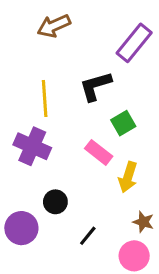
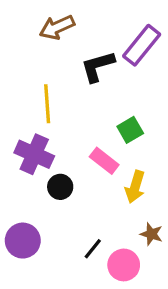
black L-shape: (96, 86) -> (98, 66), moved
black circle: (55, 202) -> (60, 187), moved
pink circle: (134, 256) -> (124, 265), moved

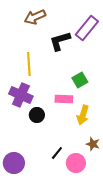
pink rectangle: (104, 161) -> (64, 99), turned -36
purple circle: (23, 241) -> (14, 163), moved

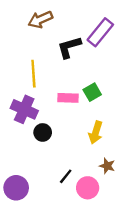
pink rectangle: (64, 99) -> (68, 98), moved

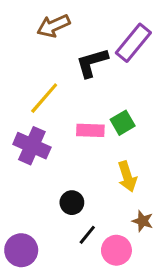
yellow line: (33, 74) -> (44, 98), turned 45
black circle: (43, 132) -> (72, 203), moved
yellow arrow: (96, 132) -> (127, 176), turned -35

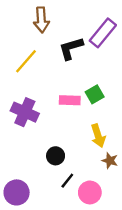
brown arrow: (53, 26) -> (41, 20), turned -70
yellow line: (44, 98) -> (26, 61), moved
brown star: (143, 221) -> (110, 161), moved

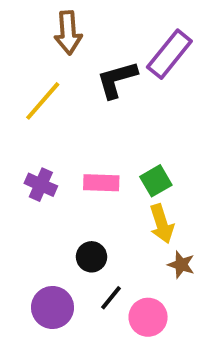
green square: (95, 94) -> (156, 181), moved
pink rectangle: (70, 100) -> (101, 183), moved
purple cross: (25, 112) -> (41, 185), size x0.7
purple circle: (17, 192) -> (53, 307), moved

